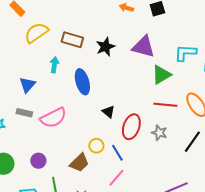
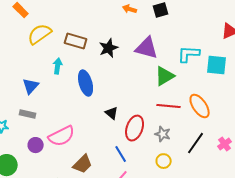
pink semicircle: (53, 118) -> (62, 136), moved
yellow circle: (96, 146) -> (164, 161), moved
purple circle: (38, 161) -> (36, 145), moved

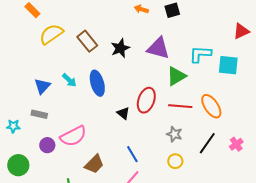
brown rectangle: (76, 41) -> (87, 41), turned 35
cyan arrow: (58, 66) -> (69, 80), moved, turned 126
red ellipse: (135, 128) -> (146, 100), moved

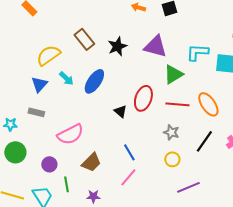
yellow semicircle: (51, 34) -> (48, 55), moved
blue ellipse: (97, 83) -> (94, 81), turned 50
purple circle: (47, 145) -> (49, 164), moved
green circle: (18, 165) -> (15, 152), moved

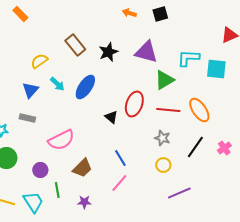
yellow semicircle: (48, 55) -> (39, 61), size x0.7

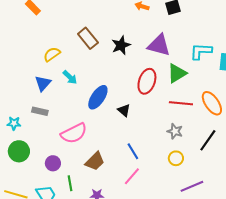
blue ellipse: (85, 87) -> (98, 97), moved
red ellipse: (134, 104) -> (147, 81), moved

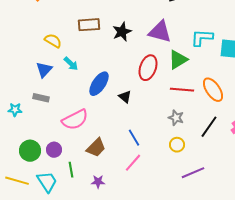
brown rectangle: (88, 38) -> (89, 25), turned -55
yellow semicircle: (52, 54) -> (53, 41), turned 66
green circle: (19, 151) -> (30, 151), moved

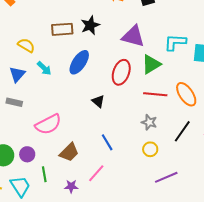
black star: (122, 32) -> (90, 25), moved
blue ellipse: (99, 84) -> (79, 62), moved
pink line: (133, 163) -> (96, 173), moved

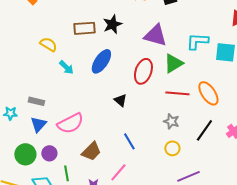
blue triangle: (17, 74) -> (38, 124), moved

